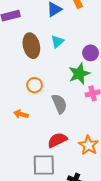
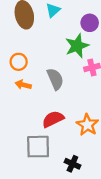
orange circle: (35, 85) -> (19, 62), moved
orange arrow: (21, 114) -> (23, 85), moved

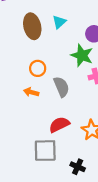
green star: (77, 46) -> (82, 55), turned -30
orange circle: (19, 62) -> (38, 68), moved

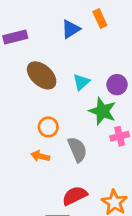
cyan triangle: (59, 22) -> (81, 82), moved
brown ellipse: (32, 26) -> (42, 75), turned -35

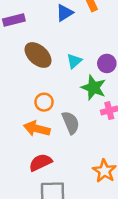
orange arrow: (40, 156) -> (37, 129), size x1.5
red semicircle: (75, 196) -> (40, 162), moved

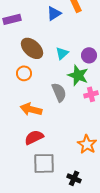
orange circle: (44, 102) -> (24, 73), moved
gray semicircle: (71, 123) -> (59, 92), moved

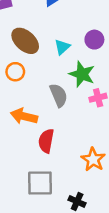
purple circle: (89, 55) -> (94, 40), moved
red semicircle: (34, 137) -> (46, 141), moved, turned -54

